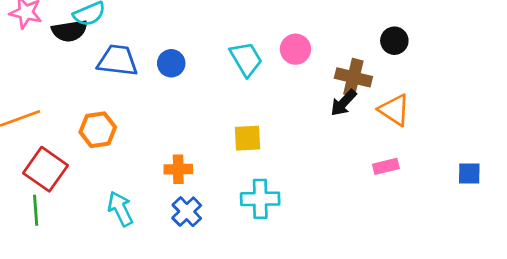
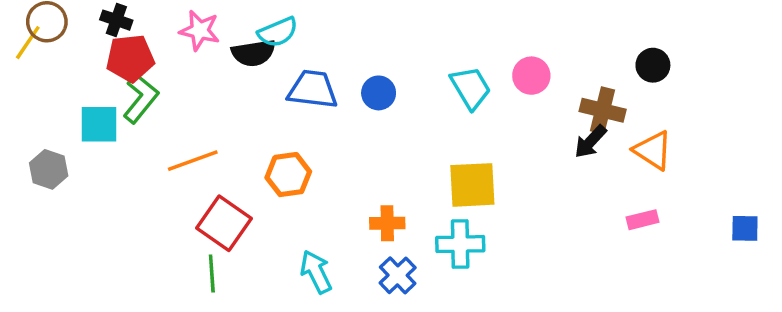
yellow square: (247, 138) -> (472, 185), size x1.4
cyan cross: (260, 199) -> (460, 244), moved

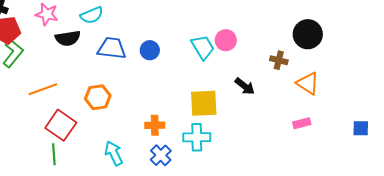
black semicircle: (254, 53) -> (68, 38), moved
black circle: (653, 65) -> (308, 34), size x1.5
pink circle: (531, 76) -> (226, 40), moved
brown cross: (603, 110) -> (279, 60), size x0.7
black arrow: (590, 142) -> (245, 86), moved, turned -95

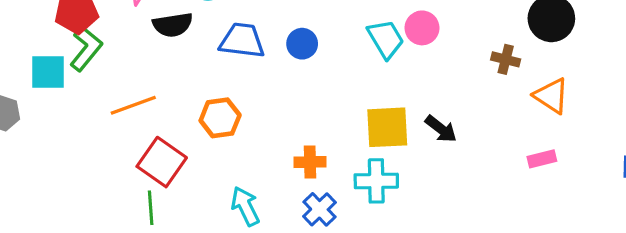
black arrow: (245, 86) -> (441, 129), moved

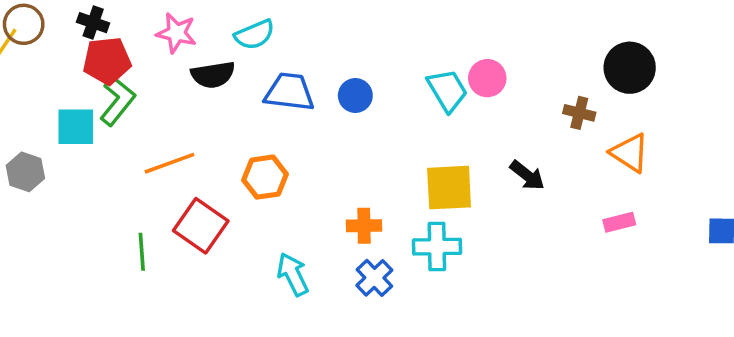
black arrow: (441, 129) -> (527, 175), moved
green line: (151, 208) -> (142, 252), moved

